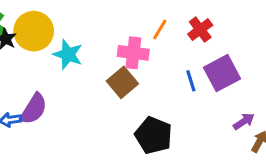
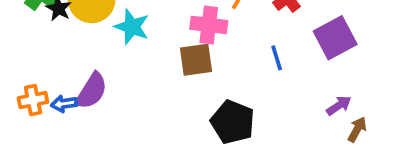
purple square: (222, 73) -> (335, 38), moved
brown square: (122, 82) -> (196, 60), turned 32

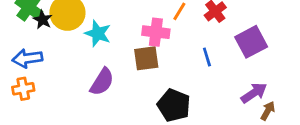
purple semicircle: (92, 91) -> (102, 82), moved
blue arrow: (64, 104) -> (27, 58), moved, size x1.5
purple arrow: (339, 106) -> (254, 93), size x1.4

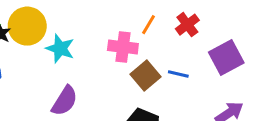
blue line: (207, 57) -> (178, 74), turned -60
brown square: (146, 58) -> (145, 75), moved, turned -32

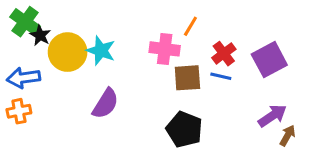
red cross: (187, 25) -> (224, 54), moved
yellow circle: (27, 26) -> (68, 52), moved
brown square: (145, 75) -> (187, 78), turned 36

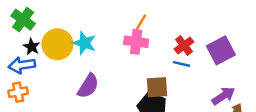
orange line: (190, 26) -> (141, 22), moved
black star: (40, 35) -> (32, 47), moved
brown square: (187, 78) -> (157, 87), moved

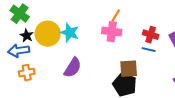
red cross: (184, 45) -> (151, 35), turned -35
orange cross: (18, 92) -> (27, 73), moved

